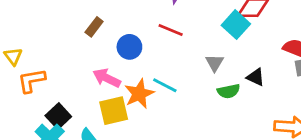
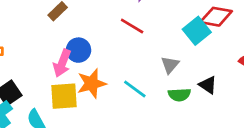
blue circle: (129, 47) -> (78, 50), moved
pink arrow: (107, 78) -> (62, 63), turned -104
cyan line: (165, 85) -> (135, 89), moved

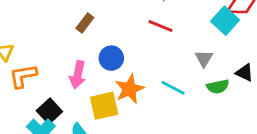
pink arrow: (62, 63) -> (78, 75), moved

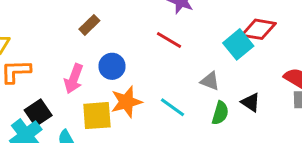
gray triangle: (204, 58) -> (210, 81), turned -48
green semicircle: (218, 87) -> (220, 113), turned -70

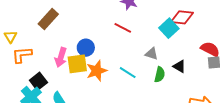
brown rectangle: (89, 25) -> (48, 19), moved, size x1.5
yellow square: (97, 116) -> (77, 64), moved

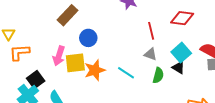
brown rectangle: (48, 19) -> (67, 15), moved
red line: (123, 28) -> (151, 31), moved, turned 48
cyan square: (169, 28) -> (181, 53), moved
blue circle: (86, 48) -> (88, 38), moved

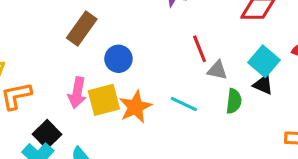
red line: (151, 31) -> (200, 49), moved

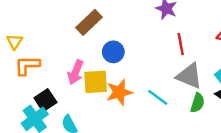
red line: (200, 49) -> (181, 44), moved
gray triangle: (217, 70) -> (189, 76), size x1.6

